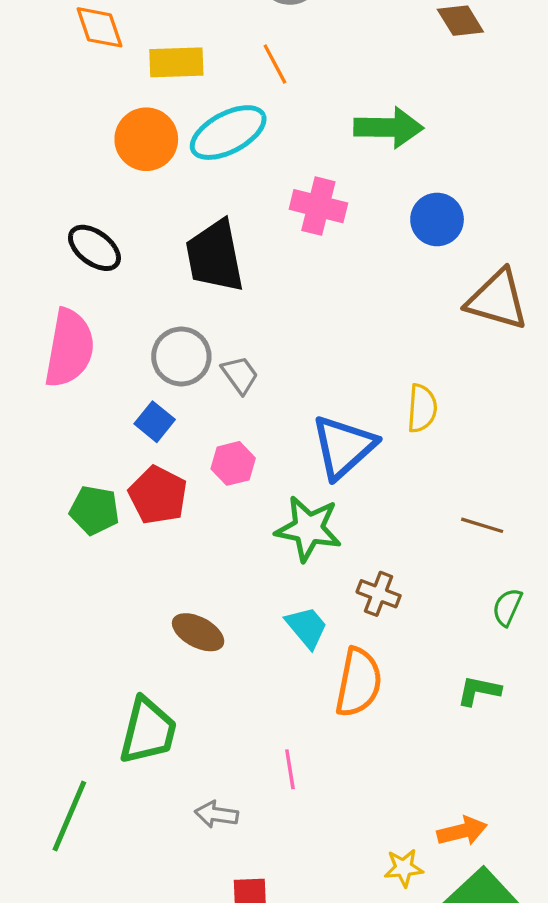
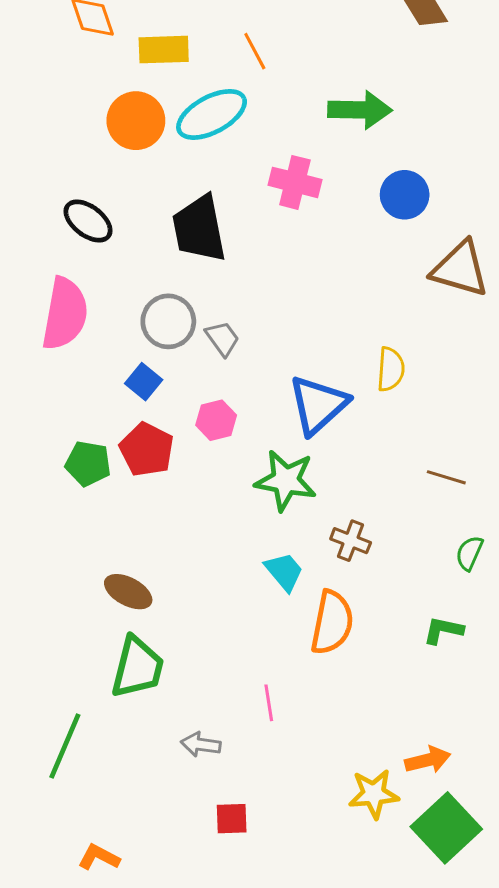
brown ellipse: (198, 632) -> (128, 592), moved
yellow star: (404, 868) -> (374, 794), size x1.4

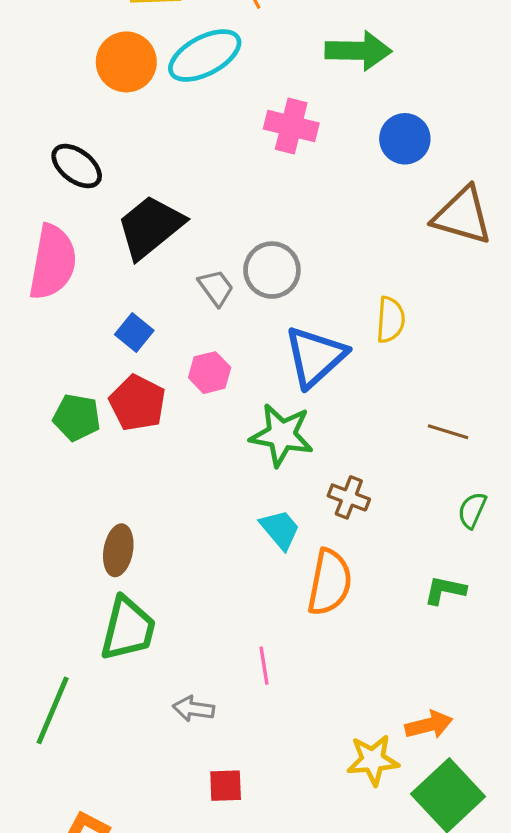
black trapezoid: (199, 229) -> (150, 227), moved, turned 62
gray circle: (168, 321) -> (272, 270), moved
brown ellipse: (128, 592) -> (118, 550), turned 72

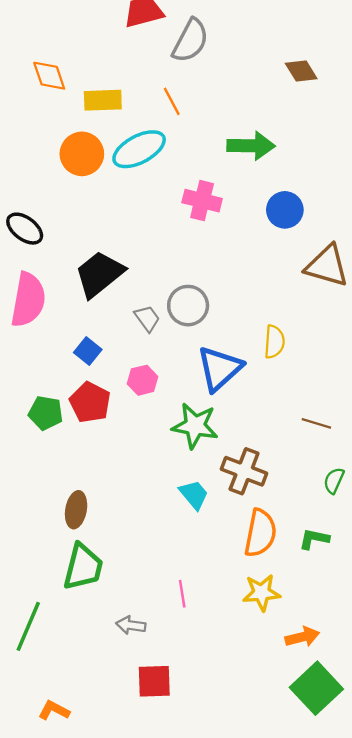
black ellipse: (77, 166) -> (25, 229), moved
brown cross: (349, 497) -> (244, 471), size x1.5
orange semicircle: (330, 582) -> (260, 533), moved
yellow star: (373, 760) -> (262, 593), moved
red square: (226, 786) -> (154, 681), size x1.4

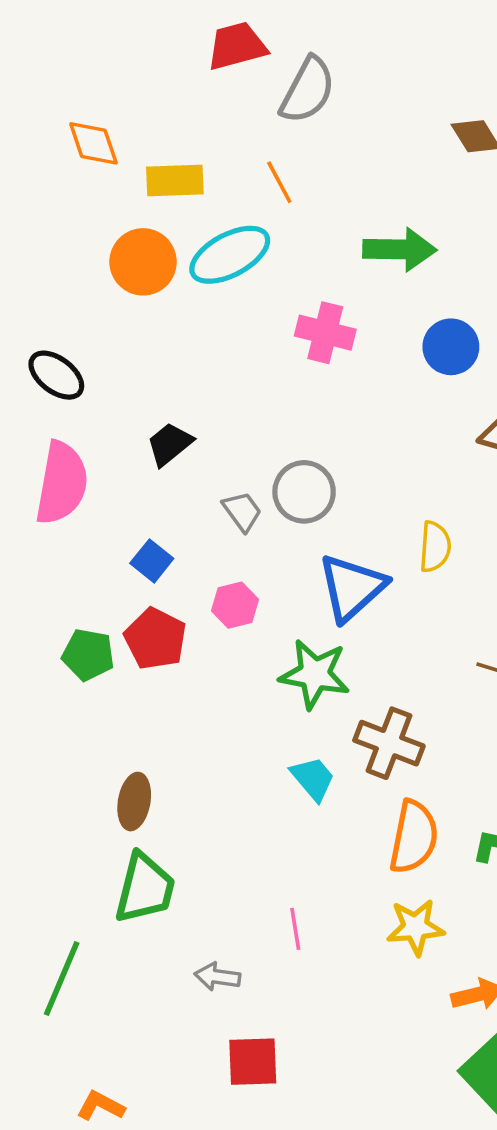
black trapezoid: (99, 274) -> (170, 444), size x0.6

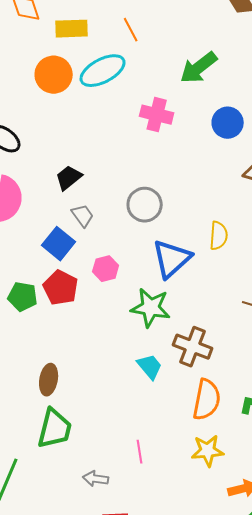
green arrow: (400, 249) -> (199, 68), turned 141
gray trapezoid: (242, 511) -> (83, 216), moved
blue square: (152, 561) -> (59, 244), size x1.4

